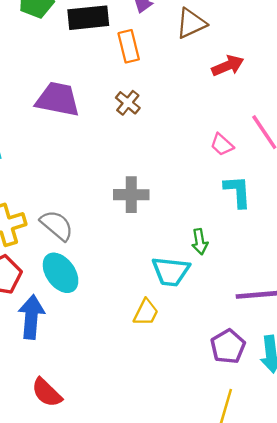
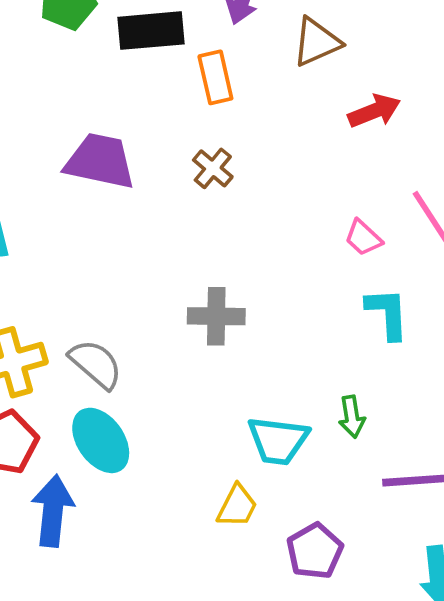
green arrow: (200, 242) -> (352, 417), moved
purple pentagon: (228, 347) -> (315, 551), moved

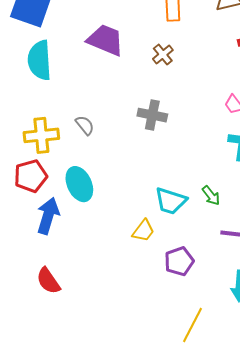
gray cross: (216, 316) -> (152, 115), moved
gray semicircle: (96, 364) -> (85, 125), moved, size x0.7
green arrow: (352, 417) -> (211, 196), turned -40

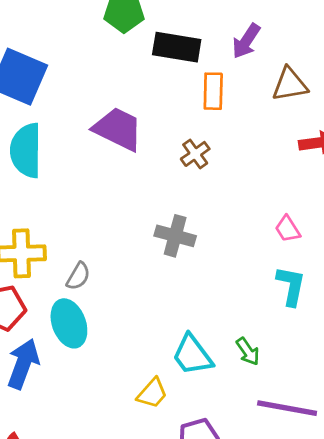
gray semicircle: (85, 125) -> (78, 276), moved, turned 65
cyan trapezoid: (171, 201) -> (192, 355), turned 32

